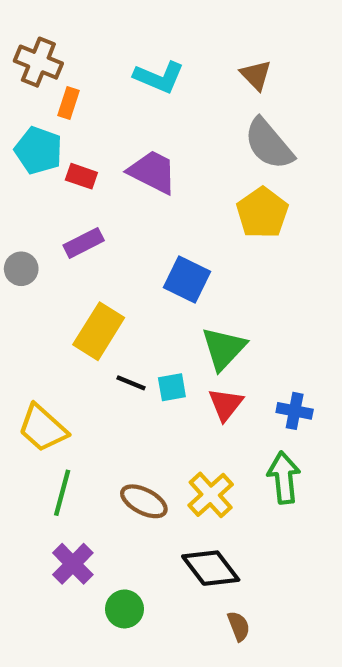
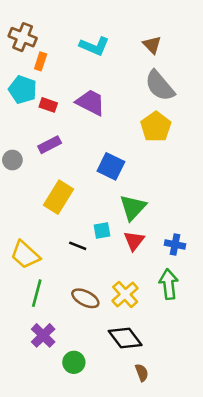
black line: (131, 383) -> (78, 246), moved

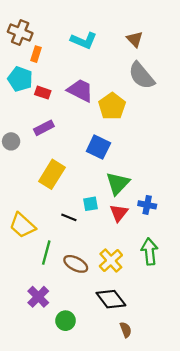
yellow pentagon: (156, 127) -> (112, 106), moved
blue cross: (175, 245) -> (147, 205), moved
green line: (37, 293) -> (46, 253), moved

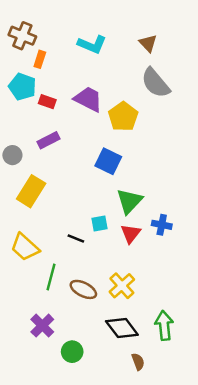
yellow rectangle: (52, 174) -> (31, 191), moved
green arrow: (149, 251) -> (164, 326), moved

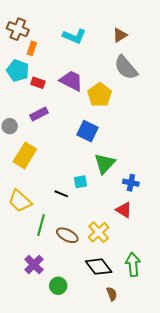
brown triangle: (148, 43) -> (120, 35), turned 42
red triangle: (131, 233) -> (124, 210), moved, turned -36

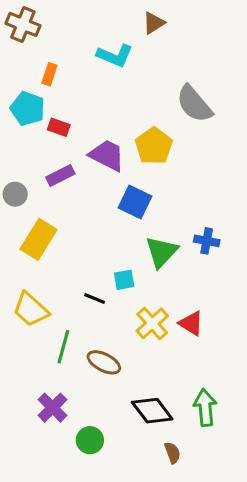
brown cross: (18, 29) -> (23, 24), moved
brown triangle: (120, 35) -> (154, 23), moved
purple trapezoid: (71, 81) -> (107, 155), moved
blue cross: (131, 183) -> (207, 241), moved
yellow cross: (99, 232) -> (152, 323), moved

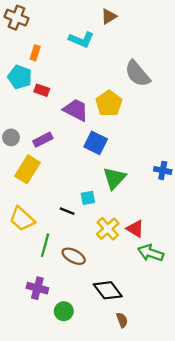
purple rectangle: (60, 176) -> (43, 140), moved
blue cross: (207, 241) -> (163, 170), moved
purple cross: (53, 408) -> (37, 288), turned -30
green arrow: (205, 408) -> (151, 253), moved, turned -65

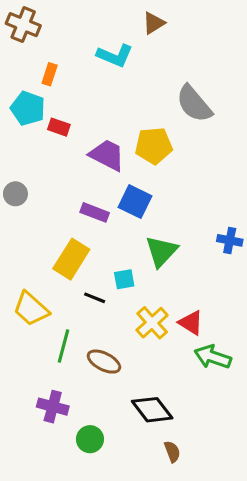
yellow pentagon: (109, 103) -> (154, 146), turned 30
purple rectangle: (43, 140) -> (95, 212), moved, turned 48
yellow rectangle: (27, 169) -> (71, 259), moved

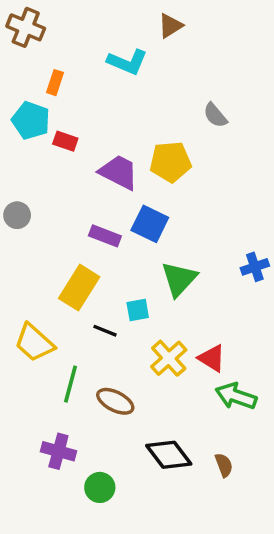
gray semicircle: (194, 104) -> (215, 115), size x0.6
blue cross: (230, 240) -> (255, 267), turned -30
brown semicircle: (172, 452) -> (224, 465), moved

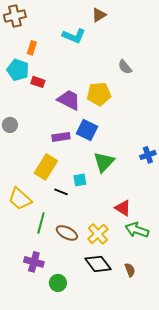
brown cross: (26, 27) -> (15, 16), turned -35
purple rectangle: (105, 236) -> (61, 137), turned -30
yellow cross: (169, 358) -> (98, 234), moved

